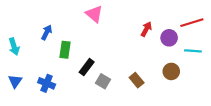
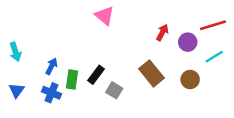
blue arrow: (47, 32) -> (51, 66), moved
green rectangle: (65, 50) -> (72, 79), moved
cyan line: (193, 51) -> (214, 57), turned -35
brown rectangle: (137, 80) -> (152, 73), moved, size x1.5

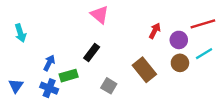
cyan arrow: (15, 52) -> (20, 33), moved
black rectangle: (96, 75) -> (92, 53), moved
green rectangle: (72, 79) -> (69, 76), turned 66
brown circle: (190, 79) -> (180, 63), moved

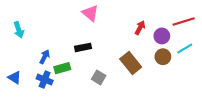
black rectangle: (92, 53) -> (83, 47), turned 42
blue triangle: (16, 86) -> (15, 77), turned -32

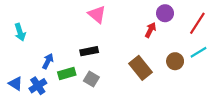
red line: (184, 21) -> (197, 23), turned -40
purple circle: (162, 36) -> (165, 13), moved
gray square: (99, 77) -> (91, 79), moved
blue cross: (45, 80) -> (38, 86), moved, turned 35

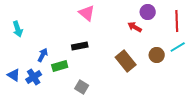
red line: (197, 23) -> (177, 21), turned -35
red arrow: (151, 30) -> (135, 27), turned -88
gray square: (91, 79) -> (82, 87), moved

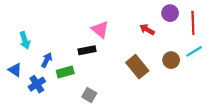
purple circle: (148, 12) -> (170, 13), moved
pink triangle: (87, 13) -> (100, 29), moved
cyan arrow: (18, 29) -> (25, 40), moved
blue triangle: (14, 75) -> (15, 70), moved

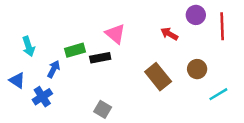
cyan line: (194, 51) -> (218, 94), moved
green rectangle: (65, 72) -> (75, 50), moved

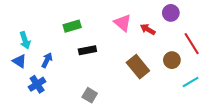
red line: (222, 26) -> (192, 44), moved, turned -30
pink triangle: (115, 34) -> (123, 23), moved
green rectangle: (75, 50) -> (72, 26), moved
blue triangle: (17, 80) -> (19, 61), moved

